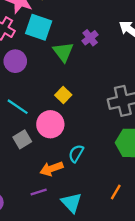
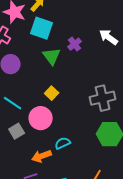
cyan square: (39, 27) -> (42, 28), moved
cyan semicircle: (76, 153) -> (63, 143), turned 35

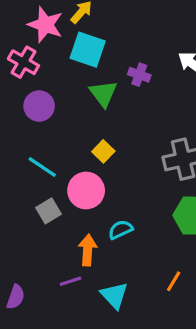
purple cross: (75, 44) -> (139, 75), turned -32
orange arrow: (42, 156) -> (88, 250), turned 114

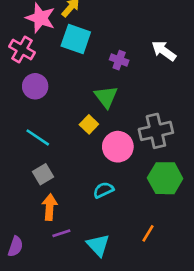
green triangle: (103, 93) -> (106, 97), moved
pink circle: (86, 191) -> (118, 147), moved
orange arrow: (88, 250) -> (50, 207), moved

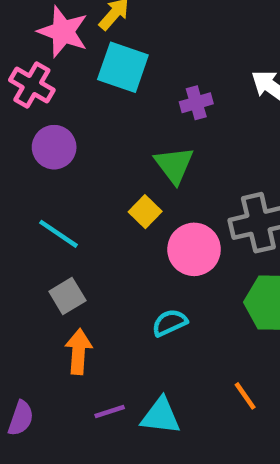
purple cross: (119, 60) -> (196, 103), turned -36
purple line: (61, 233) -> (110, 412), moved
orange line: (148, 233) -> (245, 396), turned -66
cyan triangle: (98, 245) -> (161, 416), turned -40

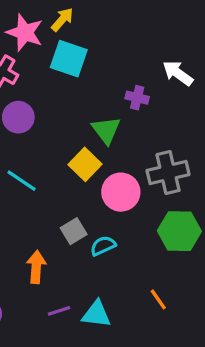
purple cross: (196, 103) -> (137, 98), moved, turned 30
yellow square: (145, 212) -> (85, 164), size x1.4
gray square: (67, 296) -> (74, 231), moved

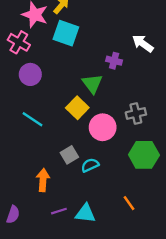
gray cross: (168, 173) -> (136, 113), size x0.7

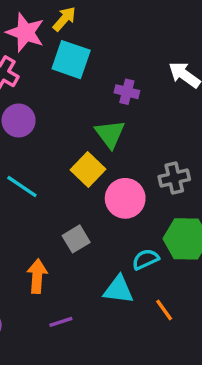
purple cross: (114, 61) -> (127, 92), moved
cyan semicircle: (90, 165) -> (145, 259), moved
cyan triangle: (85, 213) -> (118, 290), moved

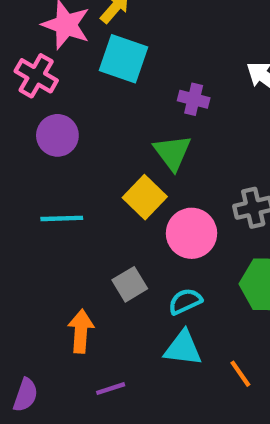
cyan line: (22, 186) -> (62, 218), turned -36
cyan semicircle: (145, 259) -> (185, 301), moved

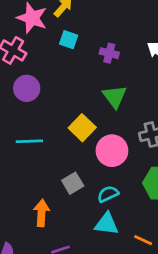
cyan square: (123, 59) -> (69, 40), size x0.6
purple cross: (194, 99) -> (109, 53), moved
green triangle: (172, 152) -> (115, 96), moved
orange line: (240, 374) -> (143, 240), turned -30

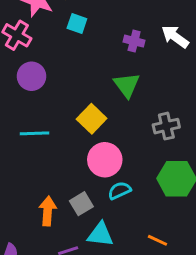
purple cross: (109, 53) -> (134, 41), moved
pink circle: (112, 151) -> (105, 160), moved
gray square: (73, 183) -> (81, 204), moved
cyan triangle: (107, 224) -> (100, 234), moved

